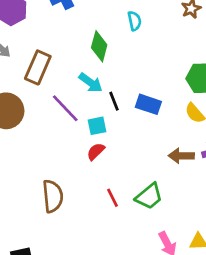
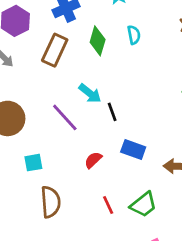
green diamond: (99, 46) -> (98, 41), moved
brown rectangle: (38, 67) -> (55, 50), moved
blue rectangle: (148, 104) -> (133, 150), moved
cyan square: (97, 126) -> (33, 163), moved

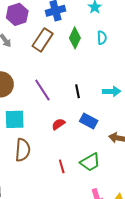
cyan arrow: (90, 93) -> (112, 91), moved, turned -48
cyan square: (33, 163) -> (15, 119), size x1.5
red line: (108, 205) -> (62, 166), moved

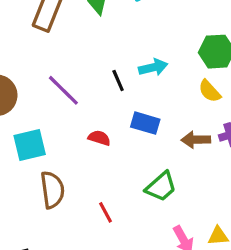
cyan arrow: (112, 91) -> (153, 67), moved
red semicircle: (58, 124) -> (99, 138), turned 64
red line: (62, 166) -> (105, 212), moved

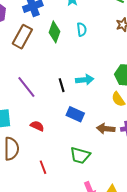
red semicircle: (99, 138) -> (37, 126), moved
green trapezoid: (161, 187) -> (80, 155), turned 50

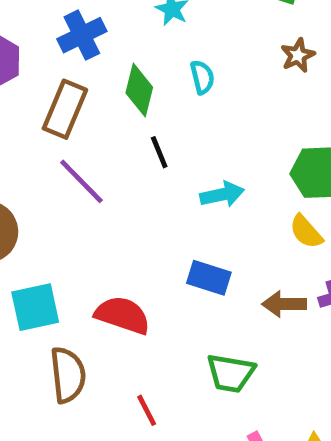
black line: (62, 85) -> (159, 152), moved
purple line: (26, 87) -> (81, 181), moved
red semicircle: (37, 126) -> (123, 315), size x1.6

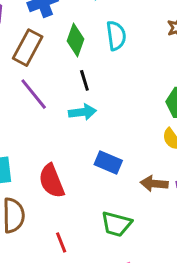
cyan semicircle: (202, 77) -> (116, 36), size x1.4
cyan arrow: (222, 194) -> (82, 112), moved
red semicircle: (123, 315) -> (52, 181), turned -136

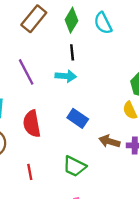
cyan semicircle: (116, 36) -> (103, 23), turned 150
purple line: (34, 94) -> (26, 72), moved

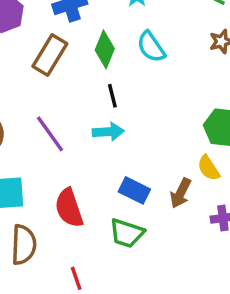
brown arrow: (109, 141) -> (181, 193), moved, turned -72
green trapezoid: (74, 166) -> (127, 233), moved

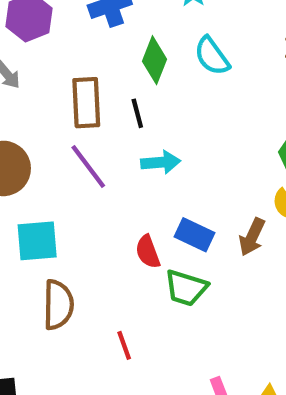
brown rectangle: (50, 55) -> (86, 103), moved, turned -33
black line: (112, 96) -> (137, 113), moved
red semicircle: (69, 208) -> (148, 252), moved, size x0.7

